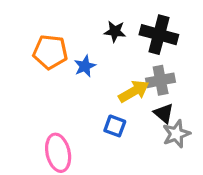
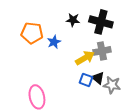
black triangle: (164, 113) -> (98, 78), moved
blue square: (115, 126) -> (86, 80), moved
gray star: (176, 134) -> (112, 85), turned 30

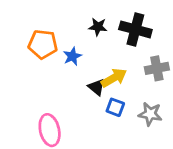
gray cross: (102, 51) -> (157, 68), moved
black triangle: (98, 78) -> (97, 87), moved

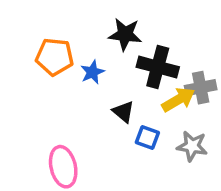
black star: (98, 27) -> (125, 34), size x1.4
black cross: (135, 29) -> (158, 67), moved
yellow arrow: (114, 78) -> (178, 100), moved

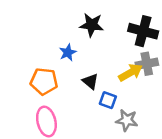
orange pentagon: (55, 57) -> (44, 81), moved
black cross: (158, 67) -> (143, 31), moved
gray star: (192, 146) -> (127, 120), moved

